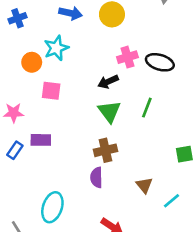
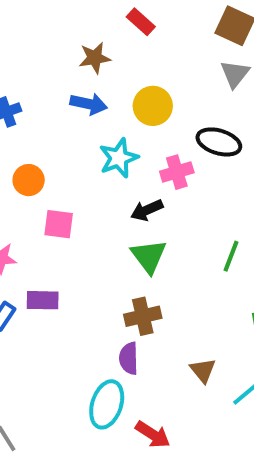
cyan star: (56, 48) -> (119, 158), moved
black ellipse: (160, 62) -> (219, 142), moved
green line: (147, 108) -> (231, 256), moved
cyan ellipse: (52, 207) -> (107, 404), moved

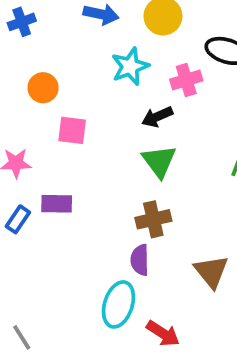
brown triangle: (203, 370) -> (211, 272), size x1.4

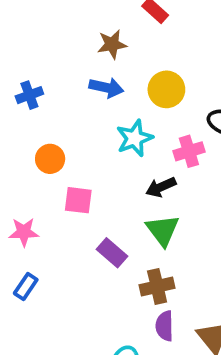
purple rectangle: (57, 204) -> (112, 253), moved, turned 40
purple semicircle: (140, 260) -> (165, 326), moved

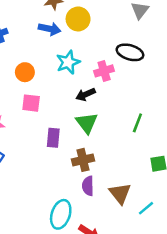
yellow circle: (166, 89) -> (78, 19), moved
orange circle: (50, 159) -> (25, 72), moved
purple rectangle: (112, 253) -> (53, 138), turned 54

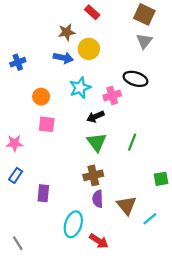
green line: (137, 123) -> (132, 142), moved
purple rectangle: (53, 138) -> (43, 193), moved

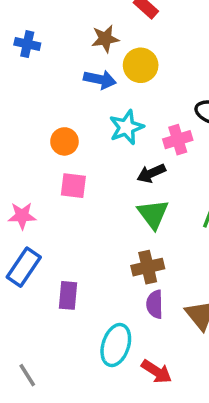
blue cross: (18, 62) -> (27, 44), moved, turned 32
blue rectangle: (16, 175) -> (24, 267), size x1.5

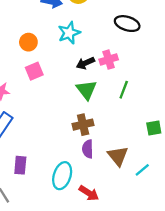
pink cross: (178, 140) -> (109, 60), moved
pink square: (73, 186) -> (34, 71), turned -30
purple rectangle: (68, 295) -> (20, 165), moved

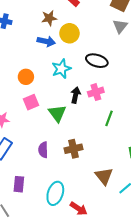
black ellipse: (127, 24) -> (97, 61), moved
black arrow: (85, 63) -> (76, 95), turned 126
green triangle: (87, 90) -> (57, 113), moved
purple semicircle: (88, 149) -> (43, 150), moved

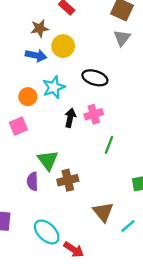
orange circle: (26, 77) -> (28, 97), moved
green triangle: (57, 113) -> (48, 160), moved
cyan ellipse: (55, 193) -> (47, 232), turned -65

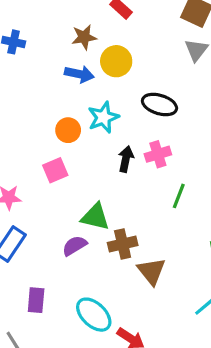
green triangle: (48, 160) -> (95, 217), turned -40
purple semicircle: (33, 181) -> (75, 246), turned 60
brown triangle: (103, 212) -> (151, 271), moved

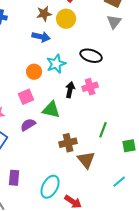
yellow circle: (116, 61) -> (66, 19), moved
green line: (179, 196) -> (103, 130), moved
green triangle: (95, 217) -> (51, 110), moved
purple semicircle: (75, 246) -> (28, 125), moved
cyan ellipse: (94, 315) -> (50, 187), turned 75

